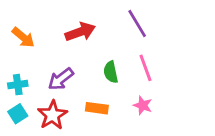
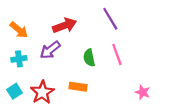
purple arrow: (61, 79) -> (50, 50), moved
cyan cross: (18, 85) -> (19, 59), moved
pink star: (143, 105) -> (143, 92), moved

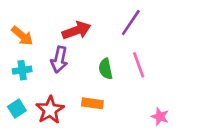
purple line: (110, 19) -> (131, 23), turned 65
purple arrow: (50, 50) -> (59, 60), turned -40
pink star: (143, 92) -> (160, 117), moved

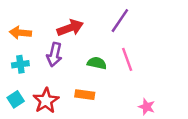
orange arrow: (22, 36) -> (20, 33), turned 145
green semicircle: (106, 69) -> (97, 63), turned 114

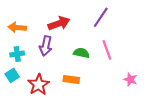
cyan square: (16, 99) -> (12, 75), moved
pink star: (147, 107) -> (130, 79), moved

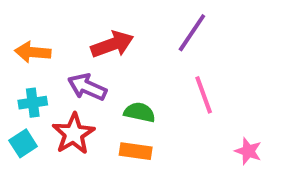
purple arrow: (46, 46) -> (87, 87), turned 102
green semicircle: (81, 53) -> (140, 112), moved
red star: (39, 85) -> (74, 134), moved

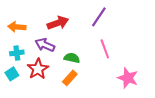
orange rectangle: (136, 151) -> (70, 78), turned -56
pink star: (248, 151) -> (128, 78), size x1.5

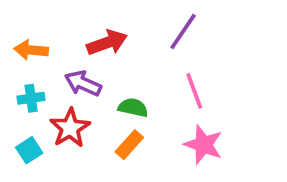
cyan square: (12, 74) -> (29, 150), moved
pink star: (128, 78) -> (203, 145), moved

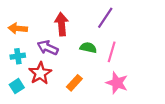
red arrow: (107, 43) -> (62, 24), turned -75
pink line: (194, 91) -> (112, 52), turned 36
green semicircle: (133, 108) -> (88, 48), moved

